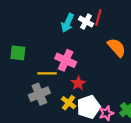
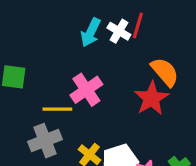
pink cross: (66, 60) -> (86, 90), turned 30
red star: (78, 83) -> (151, 98), moved, size x1.5

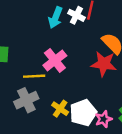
red star: (151, 98) -> (104, 64), turned -30

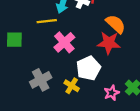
yellow line: (34, 76) -> (47, 21), moved
white pentagon: (83, 113) -> (89, 68), moved

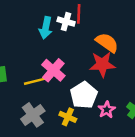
yellow line: (47, 21) -> (35, 81), moved
pink star: (112, 93) -> (107, 110), moved

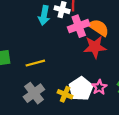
pink cross: (53, 70) -> (79, 26), moved, turned 30
white pentagon: (84, 95) -> (81, 89), moved

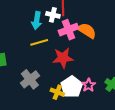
red star: (95, 47) -> (63, 58), moved
yellow line: (35, 63) -> (39, 42), moved
gray cross: (34, 93) -> (30, 79), moved

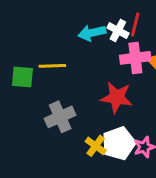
cyan arrow: (37, 21) -> (92, 33), turned 54
yellow line: (39, 42) -> (52, 66), moved

